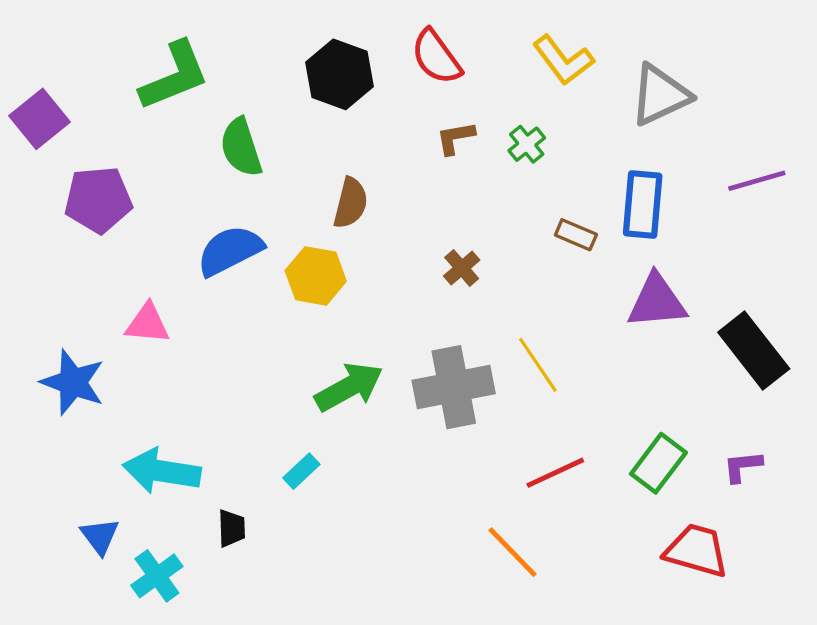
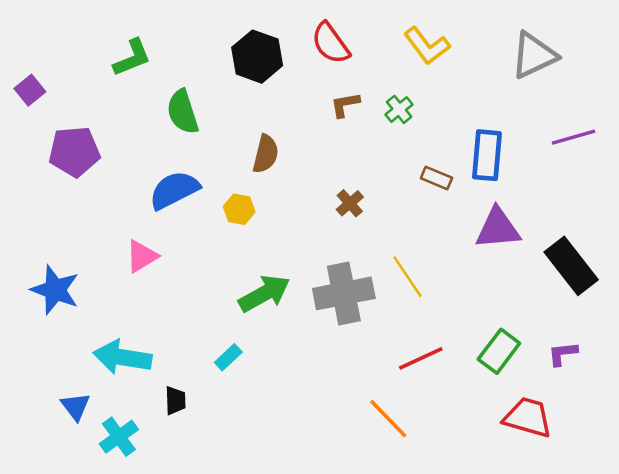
green L-shape: (174, 76) -> (132, 58), size x0.7
gray triangle: (660, 95) -> (534, 55), moved
purple square: (40, 119) -> (30, 90), size x0.7
yellow hexagon: (316, 276) -> (239, 209), size x0.7
pink triangle: (147, 324) -> (142, 256), moved, turned -36

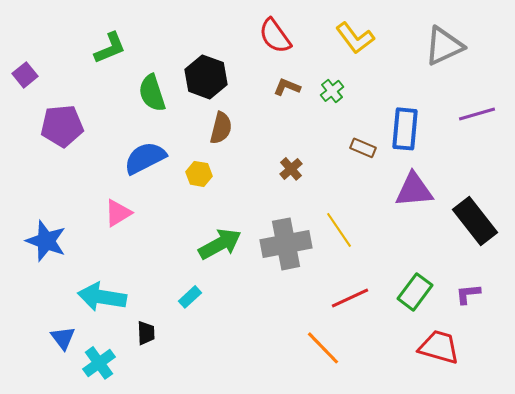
black hexagon: (257, 57) -> (206, 77), moved
brown L-shape: (345, 105) -> (287, 87), turned 32

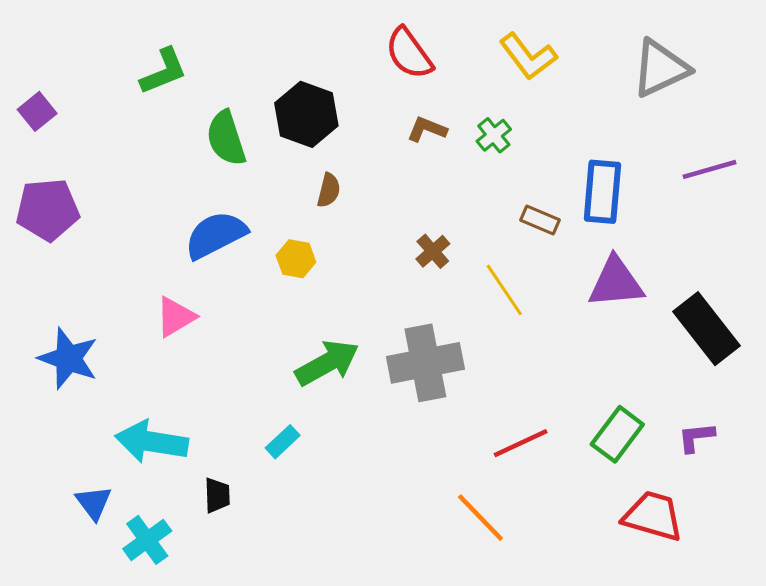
purple pentagon: (62, 126) -> (48, 210), moved
brown semicircle: (221, 128) -> (329, 190), size x0.7
yellow line: (339, 230) -> (504, 290), moved

